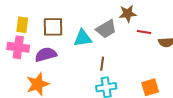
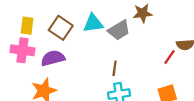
brown square: (53, 27) -> (61, 28), turned 35
red line: (144, 32) -> (169, 57), moved, turned -64
cyan triangle: (83, 38) -> (93, 23), moved

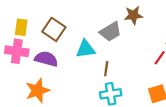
cyan triangle: (93, 23) -> (85, 49), moved
purple semicircle: (53, 58) -> (46, 59), turned 30

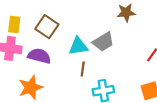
gray trapezoid: (111, 32) -> (103, 42), moved
brown line: (106, 69) -> (83, 69), moved

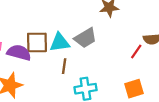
brown square: (47, 27) -> (37, 42), moved, turned -35

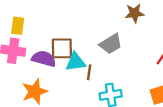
cyan triangle: (60, 42) -> (76, 62), moved

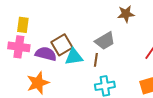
brown square: (62, 48) -> (62, 45), turned -30
brown line: (89, 72) -> (96, 60), moved

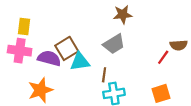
brown star: (126, 14) -> (123, 14), moved
brown line: (96, 60) -> (104, 75), moved

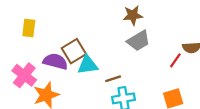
gray trapezoid: (114, 44) -> (138, 41), moved
pink cross: (20, 51) -> (24, 75), moved, turned 30
brown line: (104, 75) -> (113, 79), turned 64

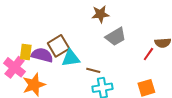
brown star: (133, 15) -> (100, 14), moved
yellow rectangle: (29, 28) -> (26, 52), moved
brown line: (113, 79) -> (93, 70), turned 32

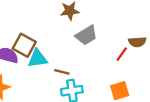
brown square: (58, 46) -> (24, 45), turned -30

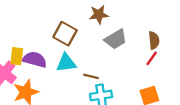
brown semicircle: (137, 42) -> (154, 40), moved, turned -91
brown square: (24, 45) -> (65, 34), moved

